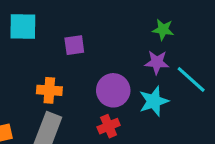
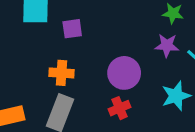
purple square: (74, 45) -> (72, 29), moved
cyan star: (154, 101) -> (176, 96), moved

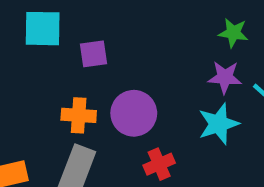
purple circle: (124, 73) -> (134, 113), moved
cyan star: (176, 96) -> (219, 124), moved

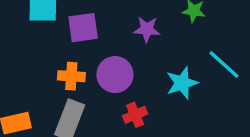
purple square: (94, 54) -> (83, 28), size x1.4
purple star: (225, 77) -> (147, 29), moved

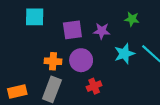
purple square: (83, 28) -> (72, 30), moved
cyan star: (182, 83) -> (124, 54), moved

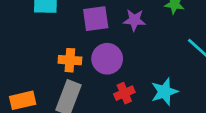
cyan star: (124, 54) -> (164, 92), moved

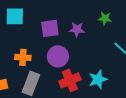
orange cross: (70, 60) -> (23, 57), moved
red cross: (124, 93) -> (70, 80), size x1.5

